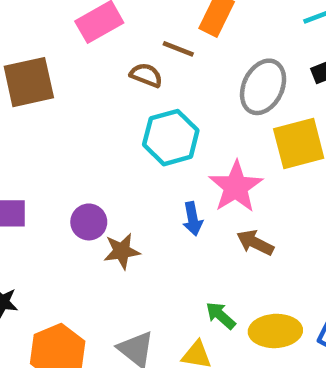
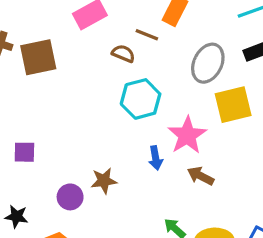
purple circle: (89, 222) -> (70, 197), moved

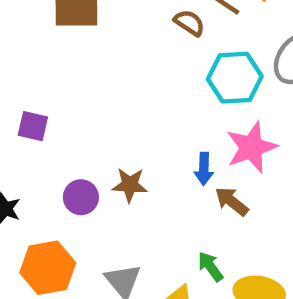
cyan hexagon: (141, 99) -> (235, 78), moved
brown arrow: (201, 176) -> (232, 201), moved

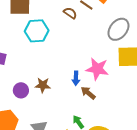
cyan hexagon: (235, 78) -> (37, 31), moved
pink star: (251, 147) -> (97, 69), turned 30

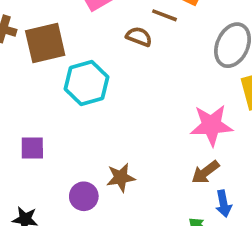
blue arrow: (76, 78) -> (224, 204), moved
brown arrow: (88, 93) -> (205, 172), turned -63

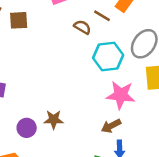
brown square: (45, 43) -> (19, 20), size x0.7
cyan hexagon: (86, 83) -> (108, 56), moved

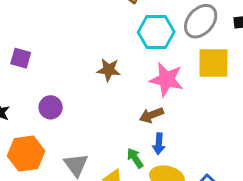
brown star: (54, 120) -> (109, 70), moved

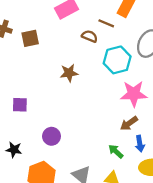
brown star: (109, 70) -> (69, 73), moved
green arrow: (135, 158) -> (116, 151), moved

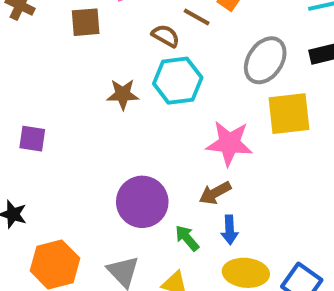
brown square: (30, 38) -> (86, 22), moved
cyan hexagon: (117, 60) -> (178, 81), moved
purple circle: (51, 136) -> (142, 202), moved, size x1.6

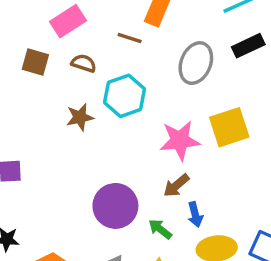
brown square: (86, 22) -> (35, 62), turned 32
brown semicircle: (166, 36) -> (84, 63), moved
yellow square: (289, 114) -> (229, 127), moved

